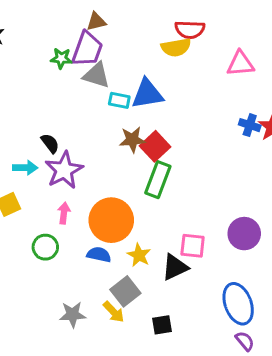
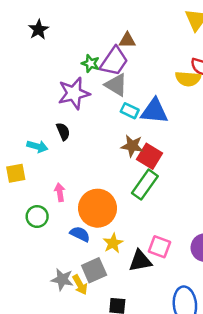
red square: (155, 146) -> (150, 156), turned -30
purple star: (64, 170) -> (74, 93), moved
pink arrow: (64, 213) -> (60, 192), turned -30
gray star: (73, 315) -> (62, 279), moved

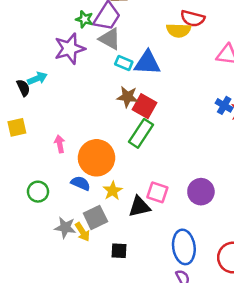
black semicircle: (63, 131) -> (23, 88), moved
cyan arrow: (37, 146) -> (37, 78), moved, turned -36
green circle: (37, 217) -> (38, 192), moved

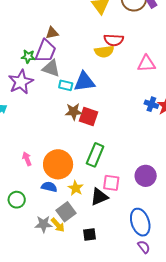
green rectangle: (141, 133) -> (95, 155), moved

